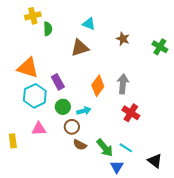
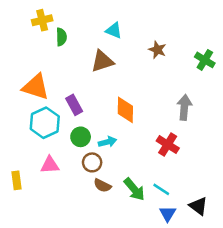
gray arrow: (123, 84) -> (184, 107), moved
orange diamond: (98, 86) -> (125, 110), turned -35
blue triangle: (117, 167) -> (168, 214), moved

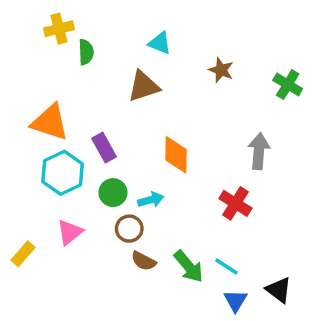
pink triangle: (50, 165) -> (70, 232), turned -36
yellow rectangle: (17, 180) -> (23, 254), turned 48

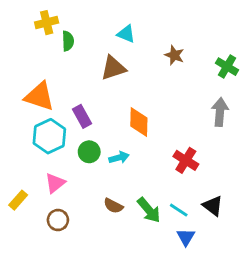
gray arrow: (259, 151) -> (220, 112), moved
brown circle: (129, 229) -> (58, 220), moved
black triangle: (279, 290) -> (213, 206), moved

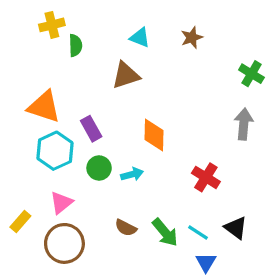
brown star: (174, 55) -> (192, 38), moved, turned 30
brown circle: (58, 220) -> (64, 243), size x1.6

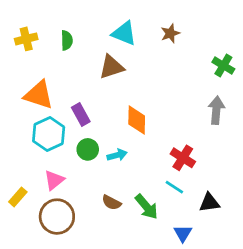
yellow cross: (52, 25) -> (26, 39), moved
cyan triangle: (140, 38) -> (124, 33), size x1.4
black triangle: (236, 228) -> (209, 203), turned -45
cyan line: (198, 232) -> (174, 187), moved

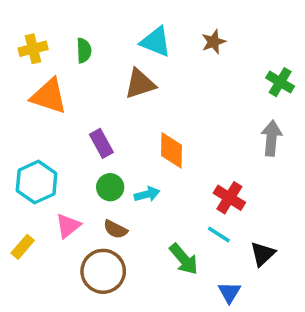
orange triangle: (39, 95) -> (49, 96), moved
cyan hexagon: (49, 134) -> (37, 182), moved
brown semicircle: (111, 203) -> (115, 229), moved
black triangle: (209, 203) -> (263, 254), turned -35
brown circle: (57, 217) -> (103, 271), moved

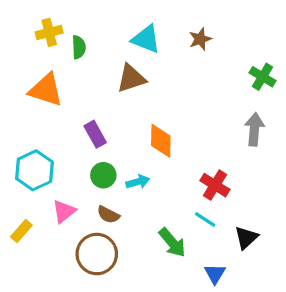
yellow cross: (33, 49) -> (49, 32), moved

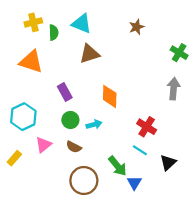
cyan triangle: (146, 39) -> (82, 24), moved
brown circle: (97, 254) -> (84, 181), moved
blue triangle: (215, 274) -> (134, 183), moved

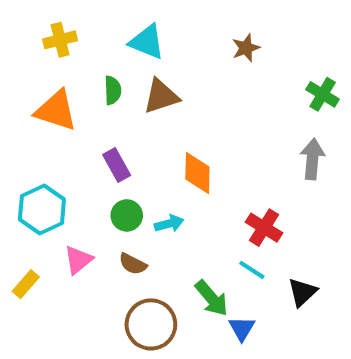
green semicircle: (54, 33) -> (113, 90), moved

